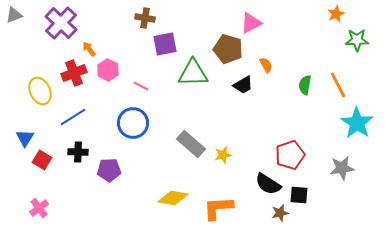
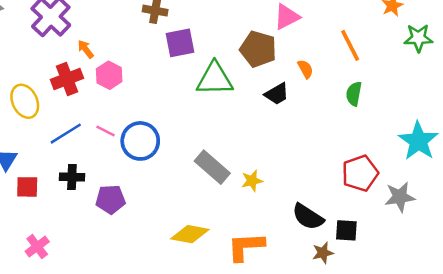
orange line: (338, 85) -> (350, 45), moved
pink line: (141, 86) -> (105, 131), moved
red pentagon: (290, 155) -> (360, 173), moved
red square: (42, 160) -> (27, 187), turned -30
pink cross: (39, 208) -> (37, 247), moved

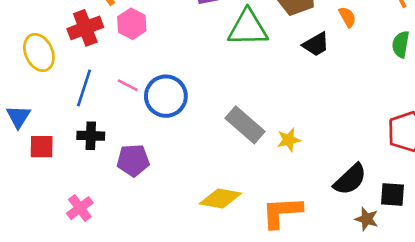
blue line: (66, 134) -> (84, 88), turned -40
black semicircle: (308, 217) -> (350, 179), turned -76
pink cross: (37, 247) -> (80, 208), moved
brown star: (323, 253) -> (367, 219), turned 30

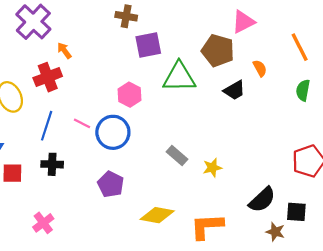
pink hexagon: (132, 24) -> (129, 95), moved
gray rectangle: (245, 125) -> (177, 155), size x0.7
purple pentagon: (133, 160) -> (111, 184), moved, turned 30

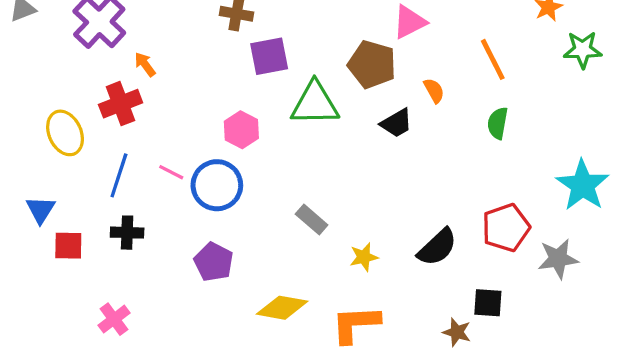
yellow star: (212, 168) -> (364, 257), moved
black semicircle: (262, 200) -> (437, 247), moved

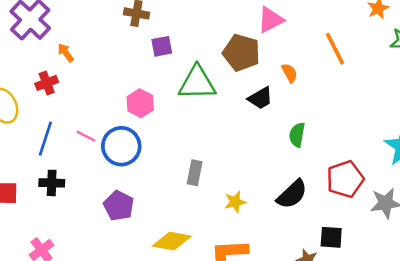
purple square: (269, 56) -> (162, 46), size x0.7
red cross: (121, 104) -> (47, 83), size x0.7
green semicircle: (498, 123) -> (297, 135), moved
gray rectangle: (312, 219) -> (195, 173), turned 60

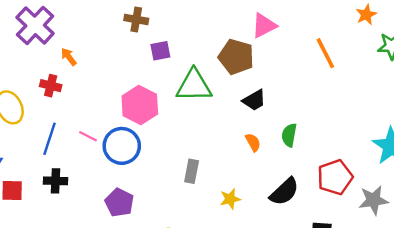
orange semicircle: (289, 73) -> (253, 142), moved
red cross: (47, 83) -> (51, 86), turned 35
pink hexagon: (140, 103) -> (140, 105), size x1.4

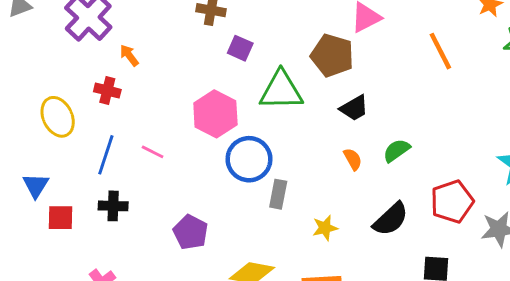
purple square: (160, 51) -> (240, 48), turned 35
green semicircle: (289, 135) -> (397, 150), turned 45
blue circle: (122, 146) -> (249, 159), moved

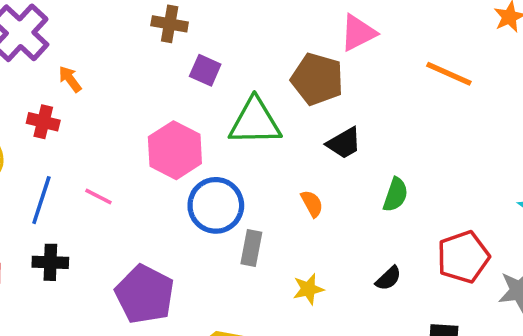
orange line: (440, 51) -> (449, 74), turned -39
green semicircle: (397, 150) -> (396, 195), turned 144
orange semicircle: (353, 159) -> (312, 204), moved
black semicircle: (391, 219) -> (388, 278), size x0.6
purple pentagon: (191, 232) -> (145, 294), size x1.4

